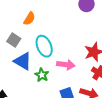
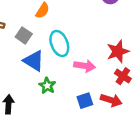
green star: (42, 75) -> (47, 86), moved

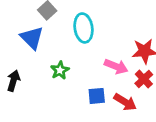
blue triangle: (34, 61) -> (32, 38), moved
pink arrow: (85, 66) -> (116, 66), moved

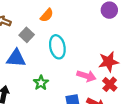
blue triangle: (32, 38) -> (16, 58), turned -36

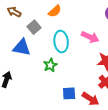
pink arrow: (86, 76) -> (90, 37), moved
green star: (41, 83) -> (50, 65), moved

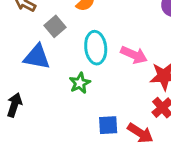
pink arrow: (90, 37) -> (134, 55), moved

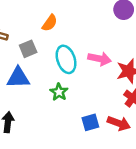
gray square: (55, 26) -> (28, 49), turned 30

